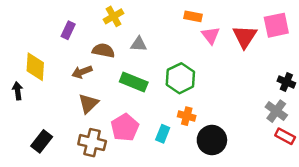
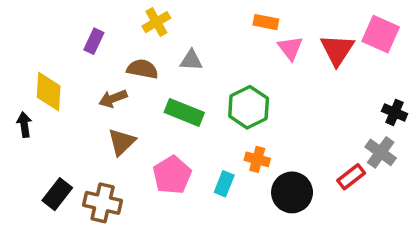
pink square: (276, 25) -> (381, 34), turned 36
red rectangle: (285, 136) -> (351, 177), moved, turned -66
brown cross: (92, 143) -> (103, 203), moved

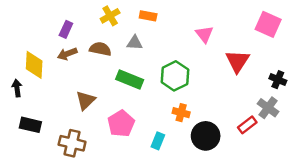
orange rectangle: (266, 22) -> (148, 16), moved
red triangle: (337, 50) -> (237, 61), moved
brown arrow: (113, 99) -> (67, 54), moved
cyan rectangle: (224, 184) -> (158, 141), moved
black rectangle: (57, 194) -> (30, 125), moved, turned 65

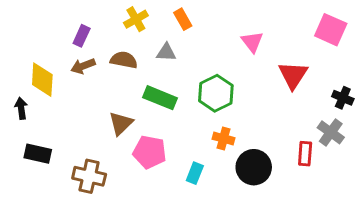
orange rectangle: (148, 16) -> (183, 19), turned 49
brown triangle: (86, 100) -> (121, 123), moved
pink pentagon: (121, 124) -> (150, 152), turned -30
red rectangle: (247, 125) -> (305, 154), turned -48

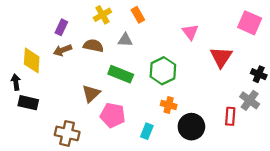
black rectangle: (38, 154) -> (28, 103), moved

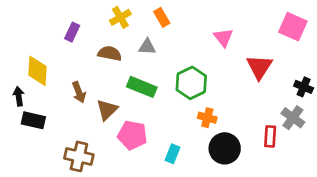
brown arrow: (63, 50) -> (79, 92), moved, turned -90
orange cross: (169, 105) -> (207, 118), moved

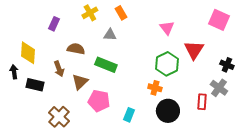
brown semicircle: (110, 53) -> (76, 49), moved
green hexagon: (191, 83) -> (167, 64), moved
black rectangle: (33, 120) -> (35, 85), moved
brown cross: (79, 156) -> (59, 117), turned 30

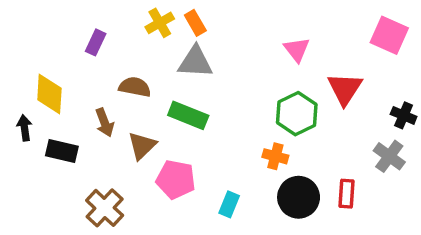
orange rectangle: (121, 13) -> (195, 23), moved
gray triangle: (110, 35) -> (195, 62), size x1.5
red rectangle: (202, 102) -> (347, 194), moved

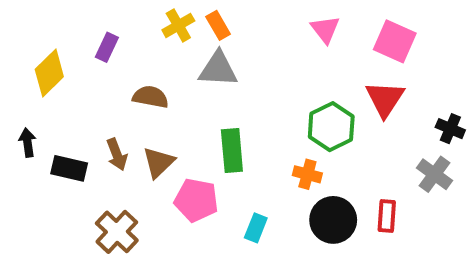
pink square: (389, 35) -> (395, 41), moved
pink triangle: (297, 50) -> (325, 29), moved
yellow diamond: (49, 94) -> (49, 73), moved, turned 42
green rectangle: (188, 115) -> (232, 150), moved, turned 63
brown arrow: (105, 123) -> (117, 154), moved

